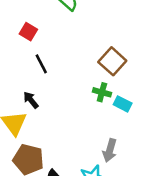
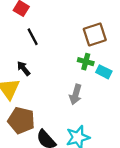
brown square: (112, 61) -> (95, 34), turned 30
gray arrow: (110, 150) -> (76, 94), moved

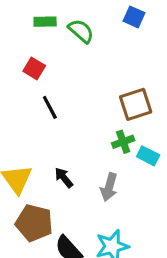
green cross: (86, 62) -> (123, 142), turned -35
black arrow: (24, 68) -> (64, 178), moved

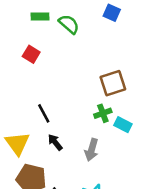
black line: (50, 107) -> (44, 113), moved

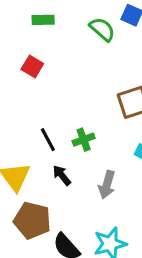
green semicircle: (69, 24) -> (102, 29), moved
green cross: (103, 113) -> (84, 140), moved

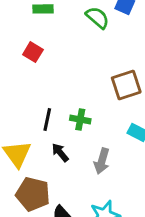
black line: (48, 140) -> (47, 119), turned 40
green cross: (84, 140) -> (80, 119), turned 30

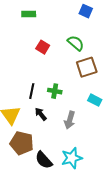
green semicircle: (97, 18) -> (76, 43), moved
red square: (33, 52) -> (43, 47), moved

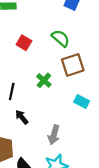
green cross: (55, 91) -> (44, 80), moved, turned 32
gray arrow: (70, 120) -> (54, 135), moved

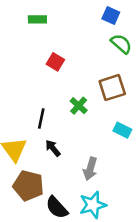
green semicircle: (61, 38) -> (121, 44), moved

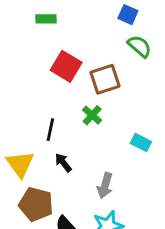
red square: (55, 62) -> (66, 66), size x1.5
brown square: (112, 88) -> (105, 79), moved

